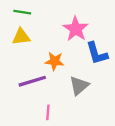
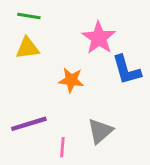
purple line: (32, 81) -> (29, 124), moved
gray triangle: (79, 86) -> (100, 131), moved

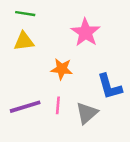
blue L-shape: (126, 70) -> (109, 87), moved
pink line: (62, 147) -> (58, 105), moved

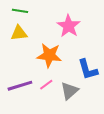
orange star: (62, 69) -> (49, 55), size x1.4
pink line: (58, 105) -> (46, 85), turned 48

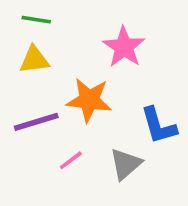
pink line: (46, 85) -> (71, 160), moved
purple line: (20, 86) -> (36, 122), moved

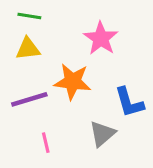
pink line: (71, 160) -> (46, 143), moved, turned -66

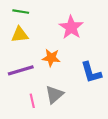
orange star: (73, 82) -> (51, 58), size x0.7
gray triangle: (102, 134) -> (54, 95), moved

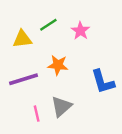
green line: (21, 12) -> (48, 25), moved, turned -42
pink star: (71, 27) -> (80, 31), size x0.7

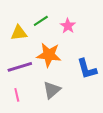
orange star: (58, 65) -> (49, 55), size x1.4
pink line: (37, 114) -> (17, 95), moved

